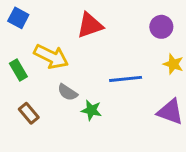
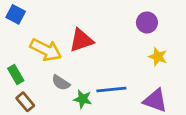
red triangle: (90, 25) -> (81, 40), moved
green rectangle: (18, 70) -> (16, 74), moved
blue line: (126, 79) -> (111, 89), moved

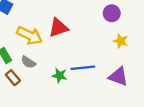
gray semicircle: (61, 83) -> (28, 62), moved

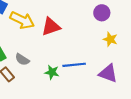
yellow arrow: (29, 35) -> (22, 20), moved

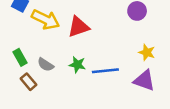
yellow star: (110, 39) -> (147, 52), moved
green star: (52, 72) -> (77, 65), moved

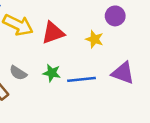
yellow star: (147, 52) -> (94, 39), moved
purple triangle: (144, 80) -> (123, 73), moved

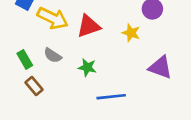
gray semicircle: (18, 73) -> (53, 55), moved
blue line: (81, 79) -> (111, 97), moved

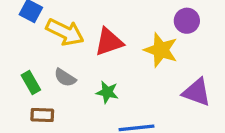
yellow star: (131, 33) -> (161, 50), size x1.5
brown rectangle: (34, 86) -> (42, 115), turned -48

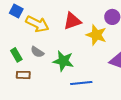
red triangle: (109, 42) -> (72, 21), moved
green star: (107, 92) -> (63, 61), size x1.5

